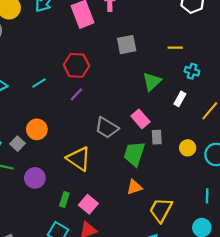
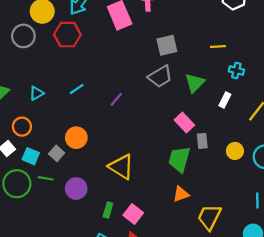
red hexagon: (76, 65) -> (67, 35), moved
gray trapezoid: (107, 128) -> (160, 77), moved, turned -60

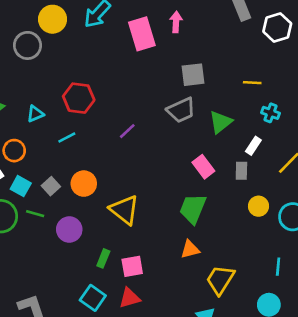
red hexagon: (67, 35) -> (79, 98), moved
cyan line: (77, 89) -> (67, 138), moved
orange circle: (76, 138) -> (84, 184), moved
gray rectangle: (202, 141) -> (241, 171), moved
pink square: (133, 214) -> (132, 266), turned 36

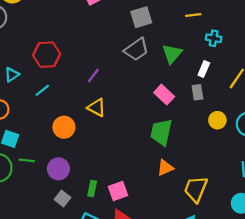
gray square: (51, 186) -> (62, 198), moved
yellow triangle: (124, 210) -> (97, 108), moved, size x0.7

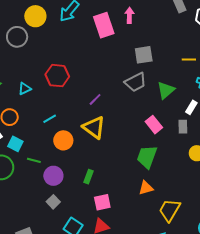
cyan line: (42, 90) -> (50, 119), moved
yellow triangle: (97, 108) -> (94, 127), size x1.4
green line: (27, 160) -> (34, 160), moved
green rectangle: (92, 189) -> (88, 177), moved

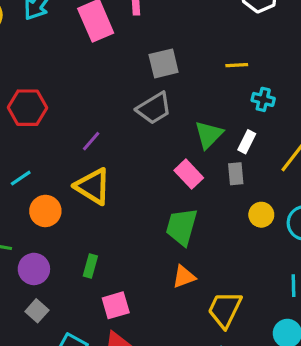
green triangle: (166, 90) -> (209, 135), moved

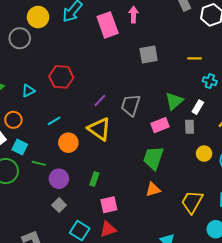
gray trapezoid: (154, 108) -> (131, 105), moved, turned 135
pink rectangle: (189, 174) -> (160, 125), turned -72
yellow trapezoid: (225, 309) -> (192, 202), moved

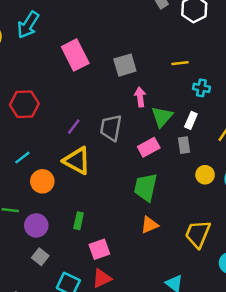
pink arrow: (133, 15) -> (140, 97), moved
pink rectangle: (108, 25) -> (75, 55), moved

